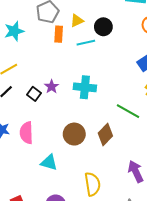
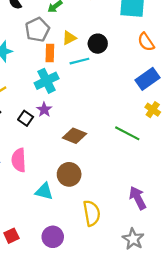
cyan cross: (85, 87) -> (47, 81), moved, turned -30
brown circle: (74, 134) -> (69, 174), moved
brown diamond: (105, 135) -> (74, 136), moved, turned 70

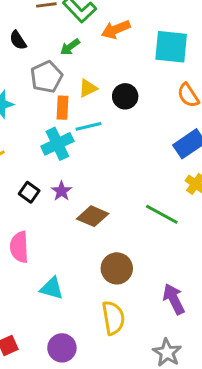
cyan line: (79, 61) -> (88, 126), moved
purple star: (44, 110) -> (61, 191), moved
brown circle: (69, 174) -> (117, 268), moved

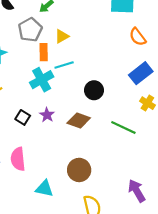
black circle: (125, 96) -> (94, 90), moved
brown diamond: (93, 216) -> (79, 120), moved
brown circle: (117, 268) -> (79, 170), moved

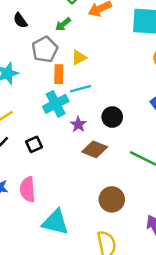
purple star: (47, 115) -> (78, 124), moved
black square: (23, 117) -> (34, 144), turned 32
brown circle: (79, 170) -> (112, 199), moved
cyan triangle: (44, 189) -> (55, 222), size x1.4

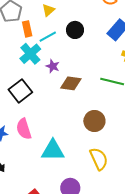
yellow triangle: (79, 58) -> (48, 10), moved
black circle: (112, 117) -> (75, 30), moved
black square: (34, 144) -> (20, 91), size x1.6

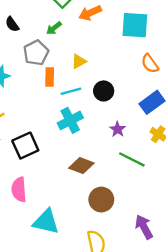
cyan cross: (30, 54) -> (70, 120), moved
purple star: (53, 66) -> (118, 129), moved
brown diamond: (71, 83) -> (81, 166), moved

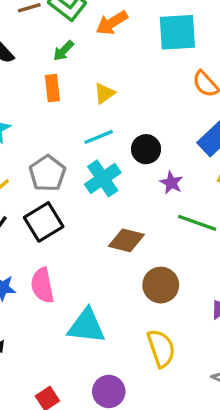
gray pentagon: (36, 53) -> (47, 173), moved
orange rectangle: (50, 77) -> (52, 88), moved
black circle: (104, 91) -> (146, 149), moved

